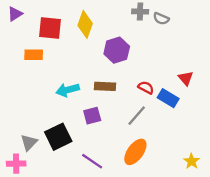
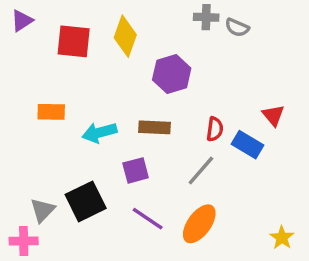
orange rectangle: (34, 55) -> (51, 112), moved
red semicircle: (146, 88) -> (215, 129), turned 70
purple line: (92, 161) -> (148, 219), moved

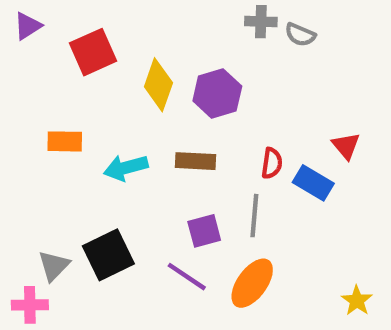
yellow diamond: (125, 36) -> (158, 85), moved
red square: (74, 41) -> (93, 52), turned -30
purple square: (136, 170) -> (204, 231), moved
gray line: (201, 170) -> (254, 216), turned -36

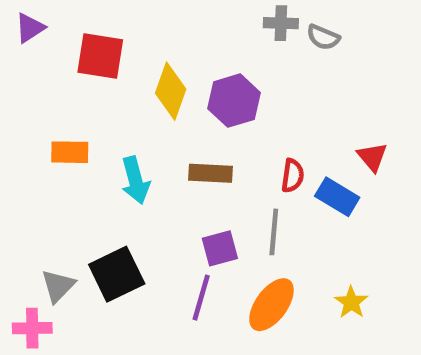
red square: (93, 52) -> (100, 56), turned 33
cyan arrow: (126, 168) -> (135, 180), turned -90
purple line: (187, 277) -> (201, 298), turned 72
yellow star: (357, 301) -> (351, 302), moved

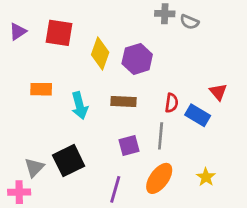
purple triangle: (30, 28) -> (18, 32), moved
purple line: (201, 298) -> (115, 189), moved

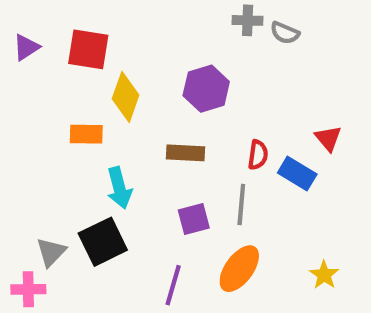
yellow diamond: (100, 53) -> (126, 97), moved
orange rectangle: (41, 89) -> (86, 134), moved
cyan arrow: (80, 106) -> (119, 188), moved
yellow star: (206, 177) -> (324, 275), moved

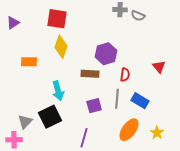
red square: (88, 49) -> (57, 19), moved
purple hexagon: (206, 89) -> (106, 54), moved
orange rectangle: (86, 134) -> (29, 62), moved
blue rectangle: (297, 173) -> (140, 101), moved
orange ellipse: (239, 269) -> (129, 130), moved

